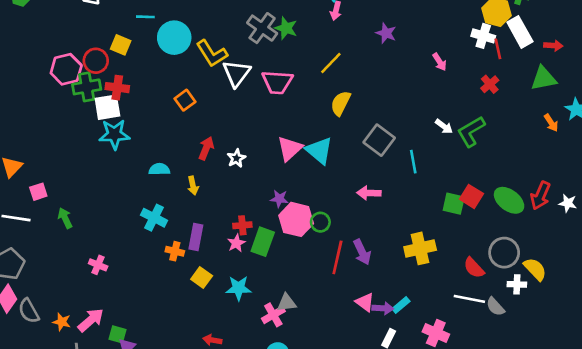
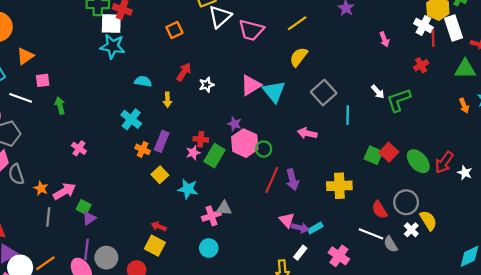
white cross: (517, 284) -> (411, 230), turned 32

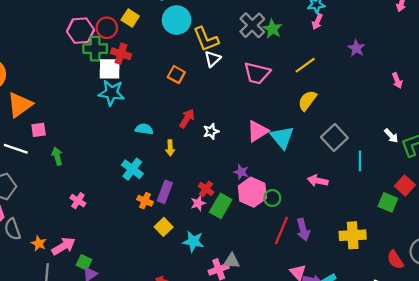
white triangle: (220, 17) -> (213, 59), moved, size x0.7
orange square: (174, 30) -> (176, 75), turned -35
orange triangle: (25, 56) -> (20, 105), size x1.4
red cross: (201, 139) -> (206, 189), turned 32
red square: (389, 152) -> (405, 185), moved

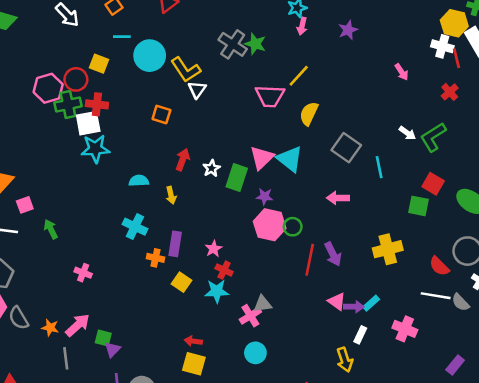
purple star: (356, 48) -> (348, 30), moved, turned 30
pink trapezoid: (257, 73) -> (270, 96), moved
purple star: (241, 172) -> (265, 196), moved
red cross: (206, 189) -> (224, 270), moved
green rectangle: (221, 206) -> (237, 178), moved

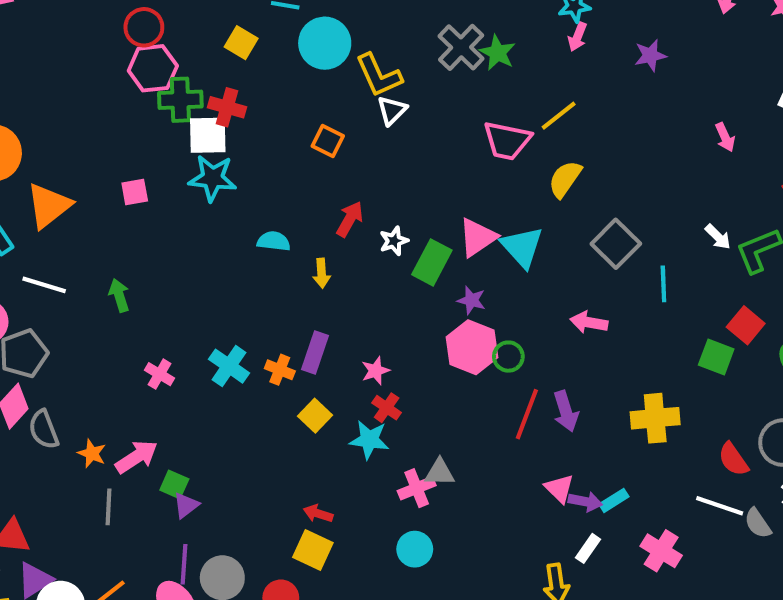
red circle: (76, 79) -> (144, 27), moved
pink square: (25, 205) -> (135, 192), moved
cyan cross: (135, 227) -> (229, 366), moved

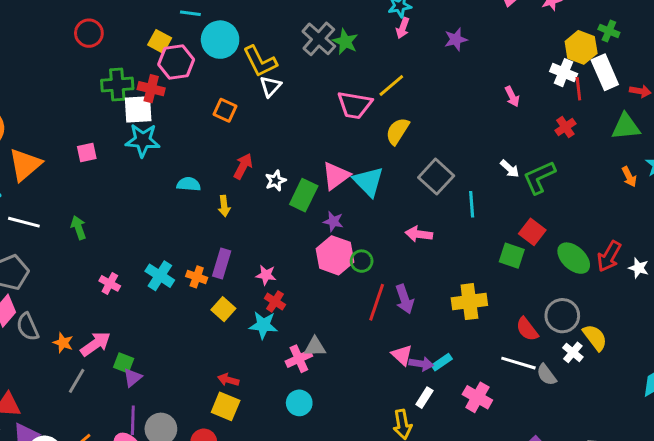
pink hexagon: (153, 68) -> (176, 62), moved
pink star: (376, 371) -> (266, 275), turned 30
gray line: (108, 507) -> (77, 381), turned 30

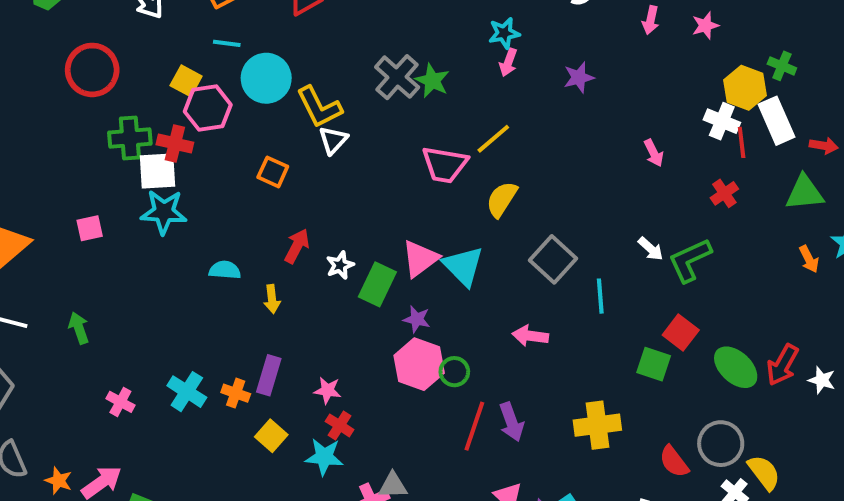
red circle: (89, 33) -> (92, 70), size x1.4

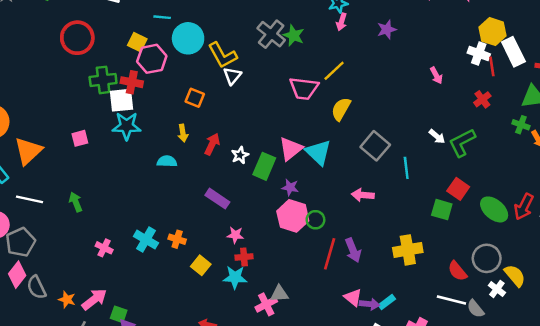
green cross: (782, 66) -> (521, 125), moved
yellow arrow: (272, 299) -> (183, 133), moved
purple rectangle: (269, 375) -> (217, 199), moved, turned -70
red cross: (340, 425) -> (244, 257), turned -35

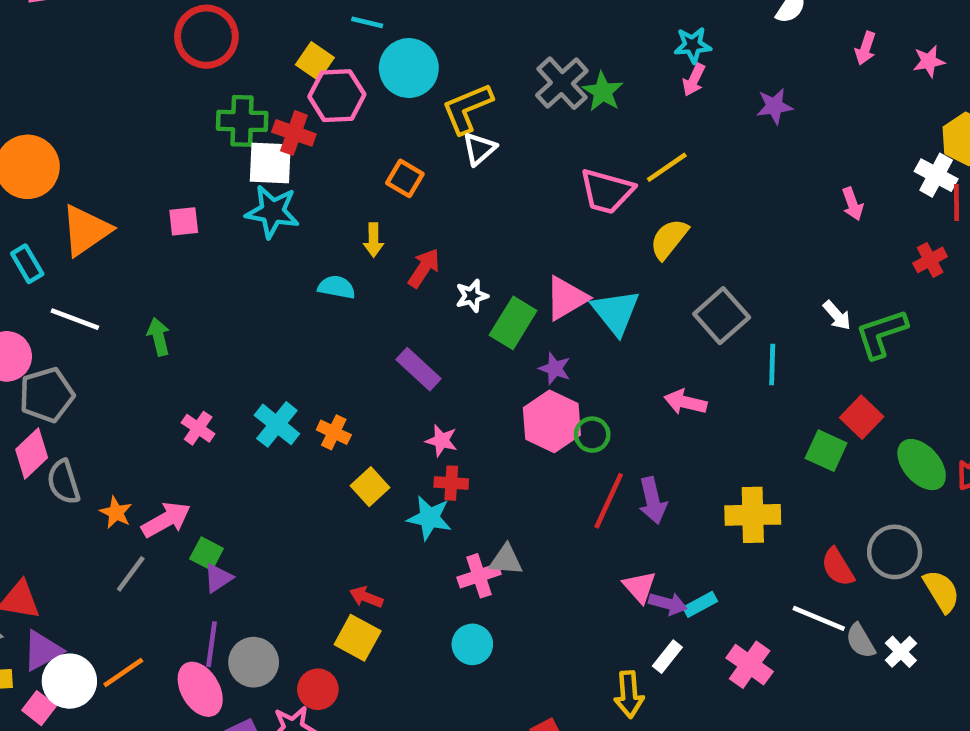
yellow L-shape: (223, 55) -> (467, 108), turned 88
white cross: (497, 289) -> (901, 652), moved

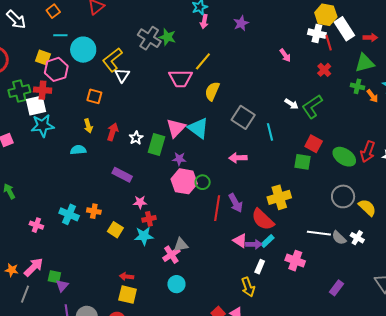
red semicircle: (838, 567) -> (263, 219), moved, size x1.4

